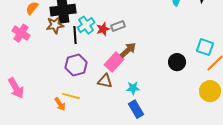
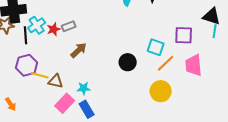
pink rectangle: (114, 62) -> (65, 103), moved
yellow line: (71, 96) -> (40, 75), moved

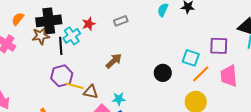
gray rectangle: (69, 26) -> (121, 21), moved
red star: (54, 29) -> (89, 24), moved

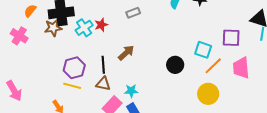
red star: (89, 24) -> (101, 25), moved
black line: (61, 46) -> (103, 65), moved
yellow line: (75, 86) -> (72, 86), moved

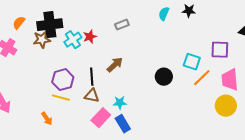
yellow circle: (208, 94) -> (226, 106), moved

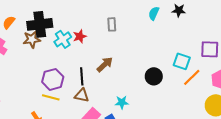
gray rectangle: (122, 25) -> (112, 24), turned -72
cyan star: (120, 103) -> (122, 102), moved

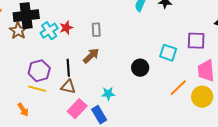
gray rectangle: (112, 24) -> (96, 30), moved
brown star: (32, 39) -> (18, 31), turned -30
orange line: (192, 77) -> (178, 88), moved

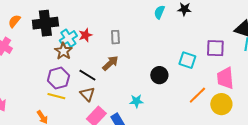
brown star: (18, 31) -> (63, 51), moved
black line: (68, 68) -> (87, 75), turned -54
brown triangle: (68, 87) -> (87, 94), turned 35
cyan star: (108, 94) -> (136, 101), moved

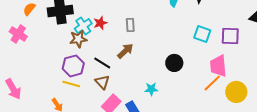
brown star: (63, 51) -> (78, 39), turned 30
cyan square: (187, 60) -> (202, 34), moved
pink trapezoid: (225, 78) -> (218, 66), moved

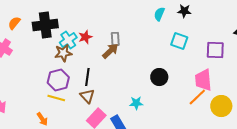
cyan square: (202, 34) -> (179, 41), moved
brown arrow: (125, 51) -> (110, 51), moved
black line: (102, 63) -> (87, 77), turned 66

